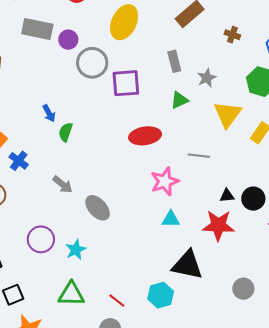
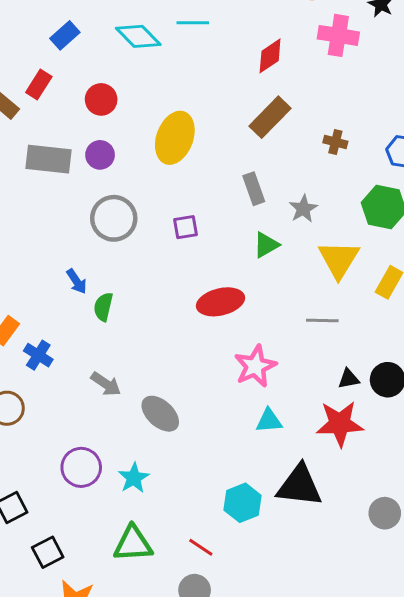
purple circle: (68, 40) -> (100, 155), moved
gray circle: (92, 63) -> (114, 218), moved
purple square: (126, 83) -> (185, 227), size x0.6
gray line: (199, 156) -> (322, 321), moved
cyan hexagon: (161, 295) -> (243, 503), moved

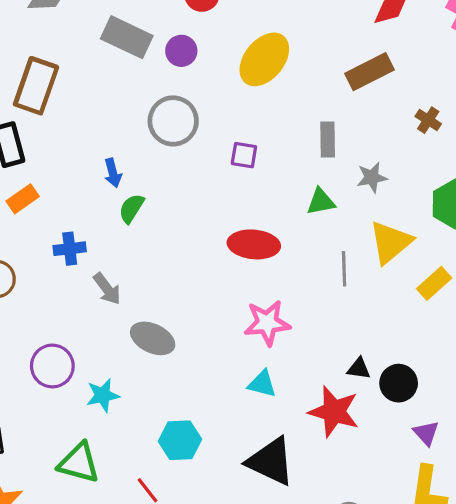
gray line: (322, 321) -> (344, 269), moved, turned 68
blue cross: (38, 355) -> (70, 249), moved, turned 32
gray ellipse: (160, 414) -> (153, 338), turned -36
cyan hexagon: (243, 503) -> (180, 440), moved

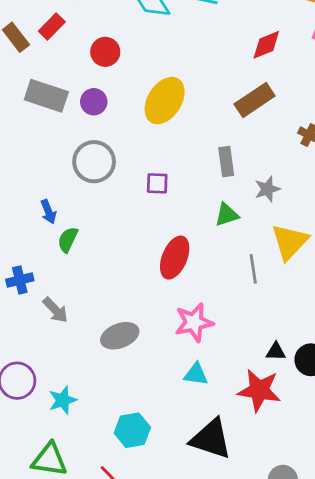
red ellipse: (254, 244) -> (175, 258), turned -66
gray ellipse: (153, 338) -> (120, 336), moved, turned -39

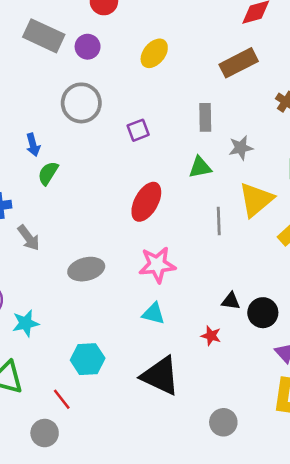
yellow ellipse: (165, 101) -> (154, 53), size x0.7
purple square: (157, 183) -> (138, 130), turned -30
red star: (259, 390) -> (211, 336), size x0.5

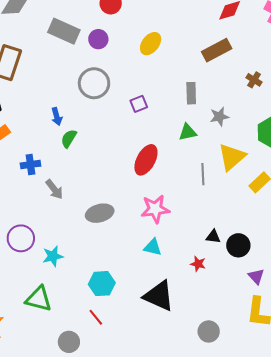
red line: (62, 399) -> (96, 317), moved

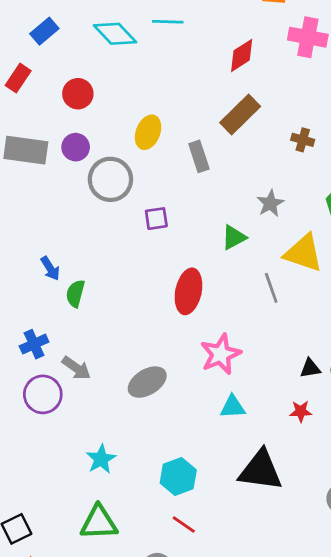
gray circle: (94, 83) -> (110, 179), moved
gray rectangle: (191, 93) -> (199, 156), moved
purple square: (139, 104) -> (156, 219), turned 30
yellow triangle: (232, 157) -> (303, 253), turned -44
purple circle: (21, 238) -> (43, 394), moved

